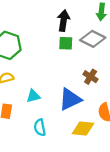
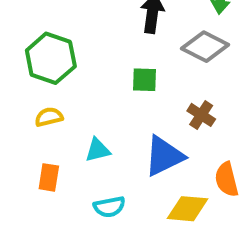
green square: (66, 43) -> (145, 80), moved
cyan semicircle: (40, 127) -> (109, 207), turned -91

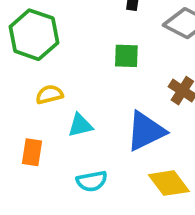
yellow semicircle: (49, 117) -> (49, 94), moved
yellow diamond: (187, 209) -> (169, 183), turned 48

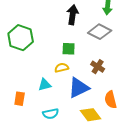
yellow semicircle: (49, 94) -> (62, 68), moved

